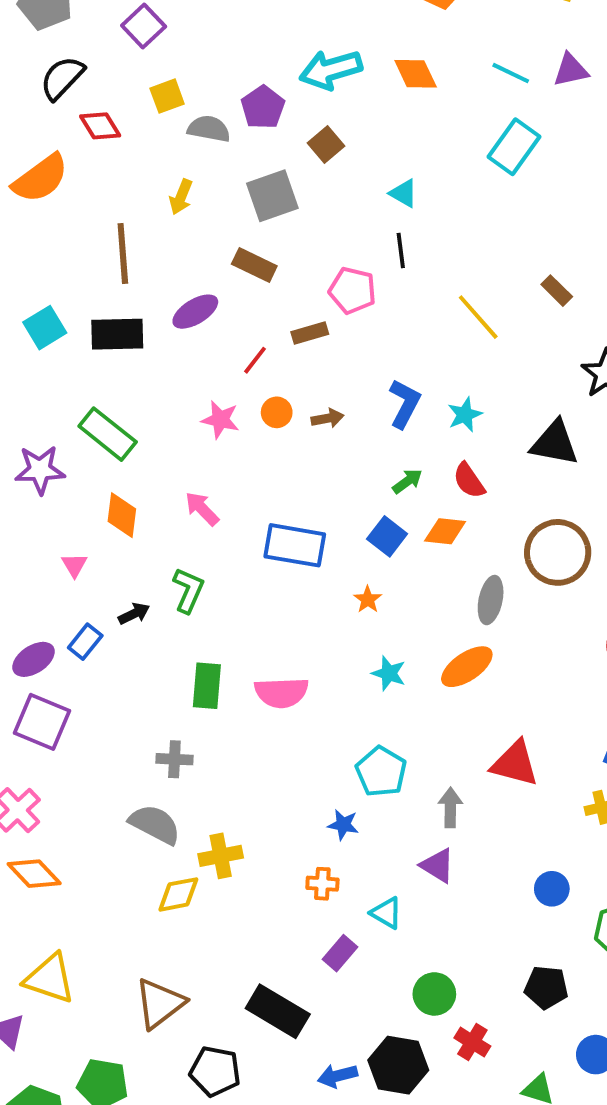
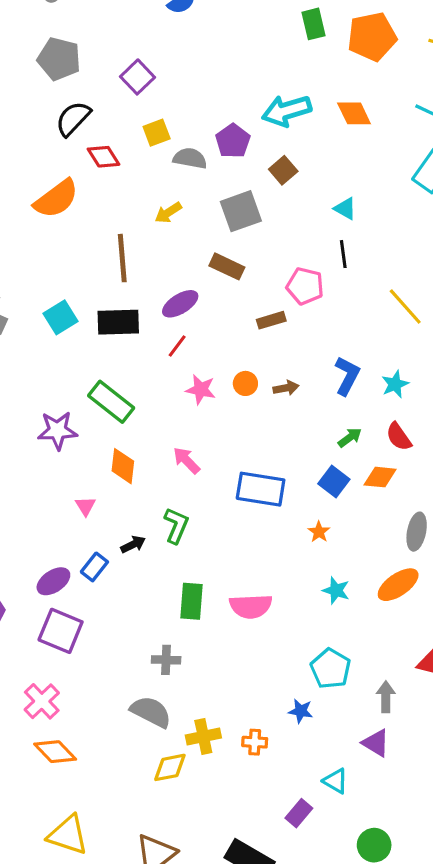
yellow arrow: (181, 197) -> (168, 213), turned 36
red line: (255, 360) -> (177, 346), moved
orange cross: (322, 884) -> (255, 742), moved

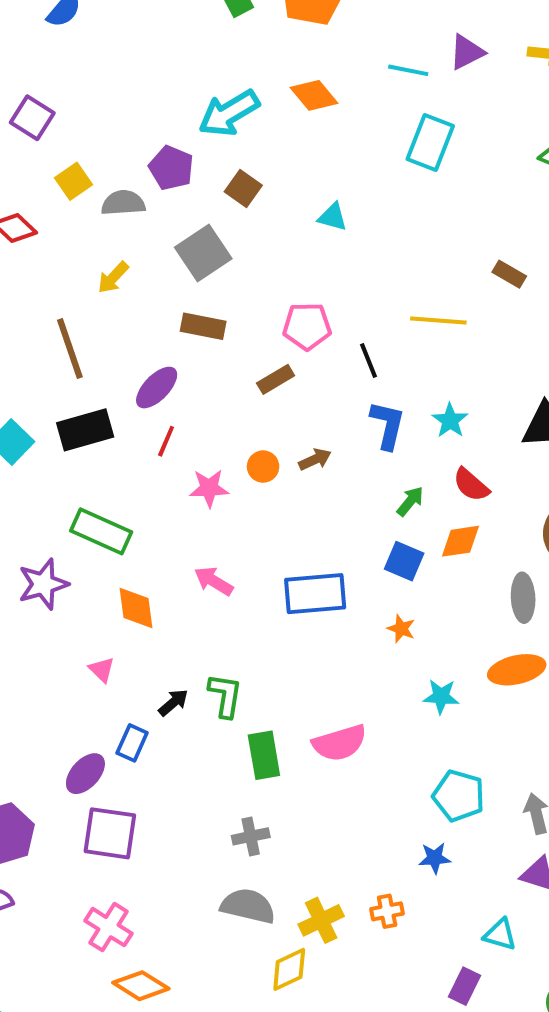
black line: (343, 254) -> (369, 361), moved
yellow line: (405, 307) -> (438, 320), turned -30
green L-shape: (176, 526) -> (225, 695), moved
orange ellipse: (398, 585) -> (517, 670), turned 36

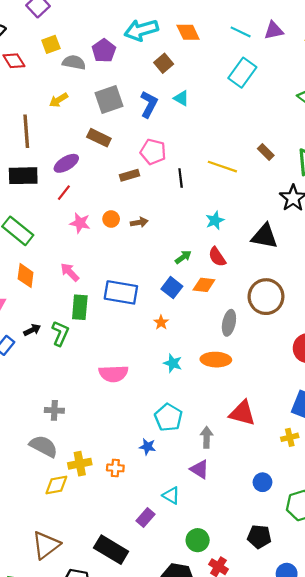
brown square: (243, 189) -> (164, 63), moved
blue L-shape: (388, 425) -> (149, 104), moved
green rectangle: (264, 755) -> (80, 307), moved

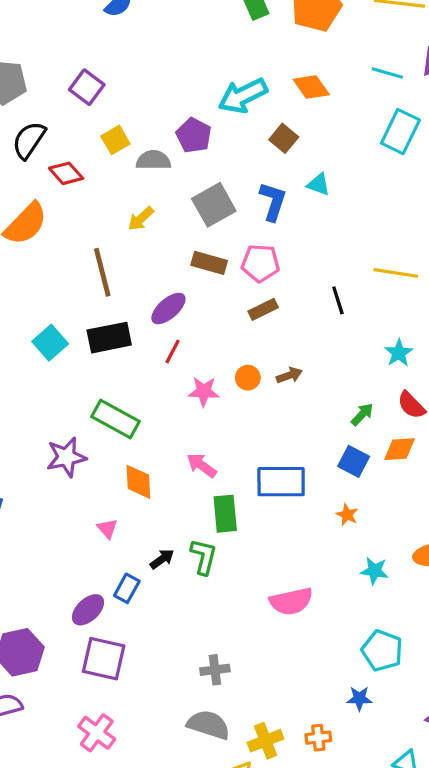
pink pentagon: (153, 152) -> (260, 263), moved

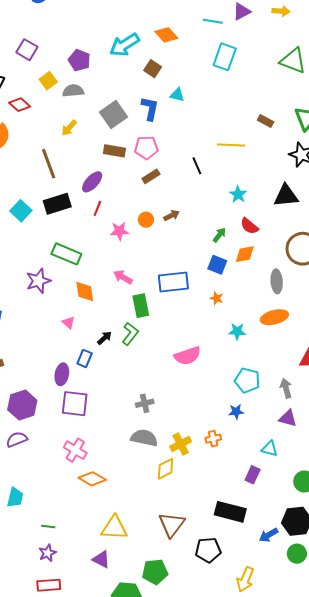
purple pentagon: (194, 135) -> (79, 60), moved
green L-shape: (204, 557) -> (130, 334), turned 30
purple ellipse: (88, 610) -> (62, 374), turned -30

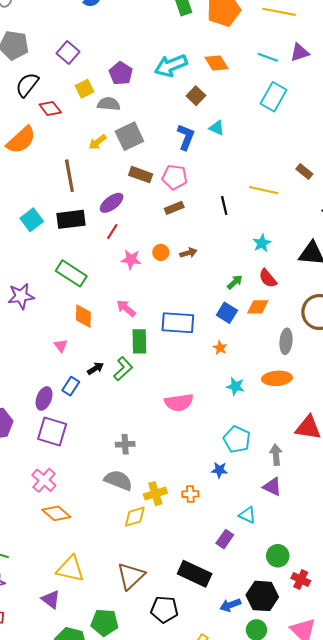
gray square: (114, 115) -> (129, 136), moved
purple star: (38, 281) -> (21, 296), moved

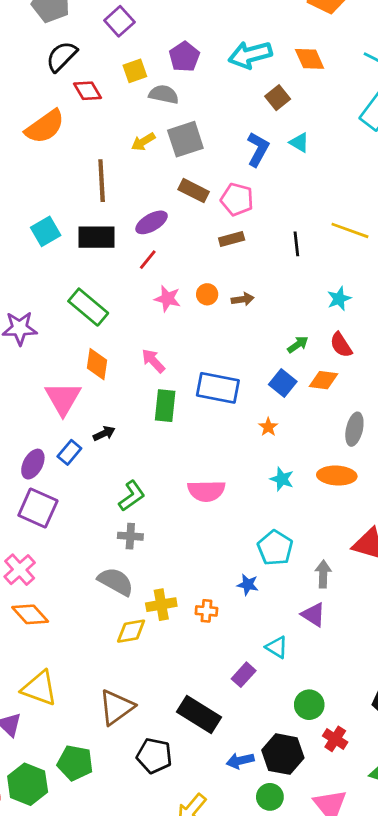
pink triangle: (61, 346) -> (63, 398), size x2.0
green L-shape: (123, 369) -> (132, 496), moved

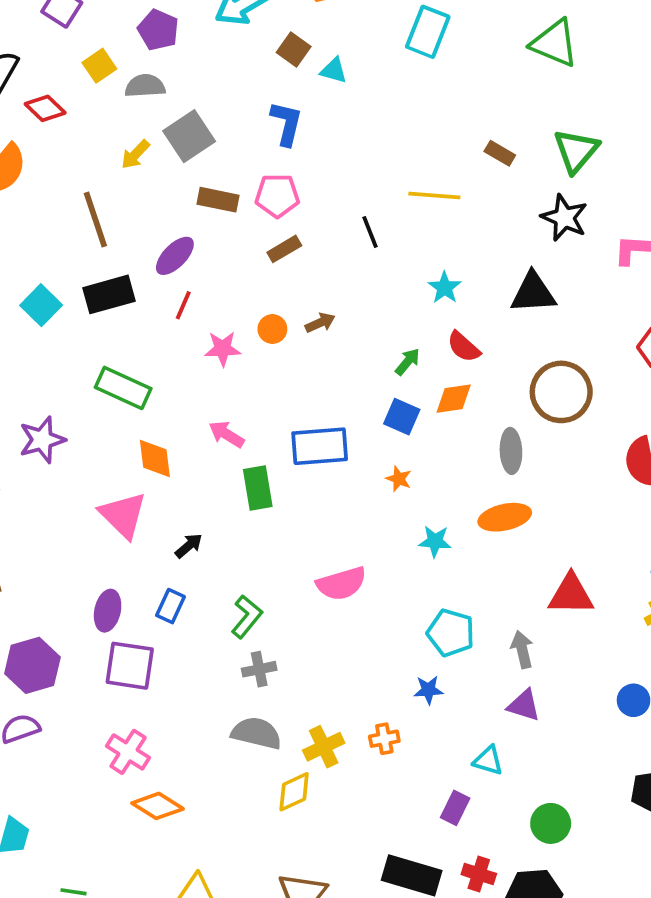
cyan triangle: (299, 142) -> (334, 70), moved
blue rectangle: (69, 452) -> (171, 606), moved
red cross: (335, 739) -> (479, 874), moved

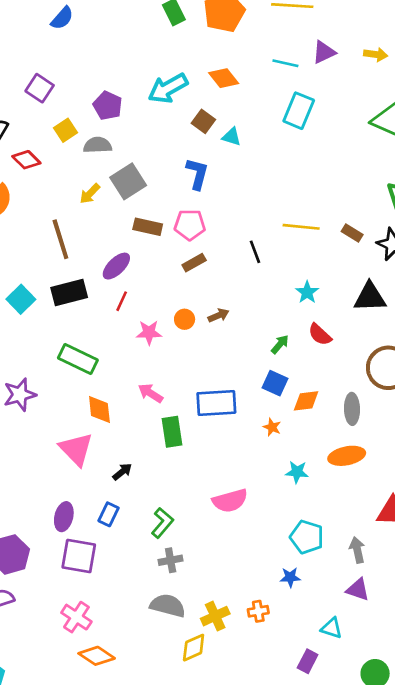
brown rectangle: (500, 153) -> (352, 233), moved
orange diamond: (454, 399) -> (306, 401), moved

